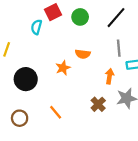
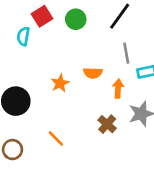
orange semicircle: (83, 54) -> (93, 73), moved

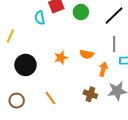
cyan semicircle: (23, 36) -> (40, 18), turned -32
brown cross: (107, 124) -> (90, 94), turned -32

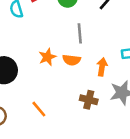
gray line: (114, 44) -> (80, 33), moved
orange semicircle: (87, 54) -> (72, 60), moved

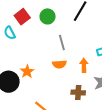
orange star: (47, 57) -> (27, 72), moved

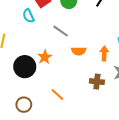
gray line: (62, 43) -> (61, 31), moved, turned -42

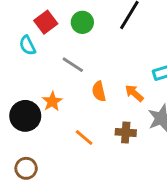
orange semicircle: (79, 51) -> (99, 91), turned 80
orange arrow: (104, 53) -> (134, 93), turned -48
orange line: (57, 94) -> (84, 137), moved

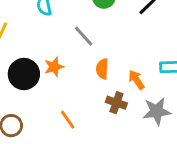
brown cross: (126, 132) -> (116, 103), moved
orange line: (84, 137) -> (68, 120), moved

